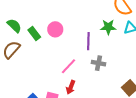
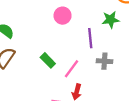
pink circle: (55, 29) -> (63, 16), moved
green rectangle: (34, 34) -> (48, 60), moved

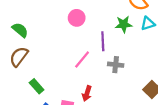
green rectangle: (48, 60) -> (37, 86), moved
pink line: (71, 69) -> (82, 59), moved

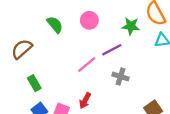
green star: (124, 24) -> (131, 26), moved
green semicircle: (20, 30) -> (55, 25), moved
purple line: (103, 41) -> (112, 50), turned 54

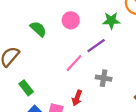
gray cross: (120, 76) -> (104, 78), moved

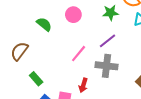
purple line: (96, 46) -> (108, 41), moved
gray cross: (104, 78) -> (106, 66), size x1.5

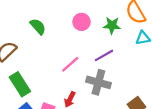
pink circle: (73, 15) -> (82, 22), moved
green rectangle: (36, 79) -> (20, 84), size x1.5

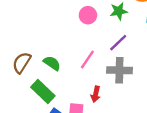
green semicircle: (38, 26) -> (52, 63), moved

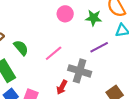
purple line: (118, 43) -> (99, 47), moved
red arrow: (96, 94) -> (62, 87), moved

